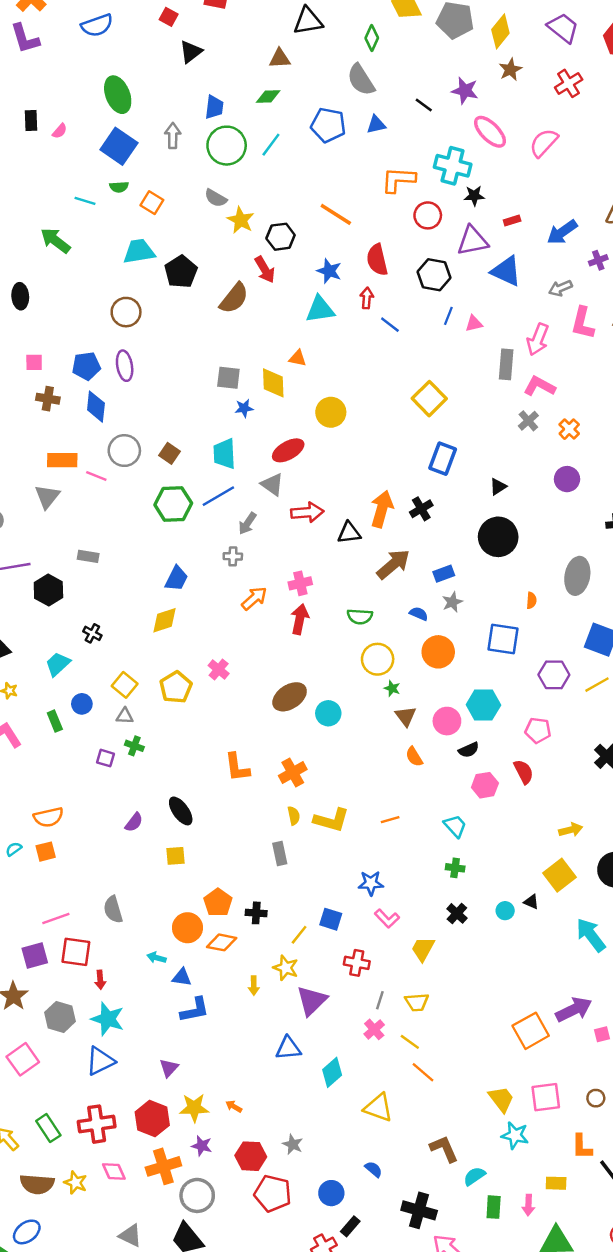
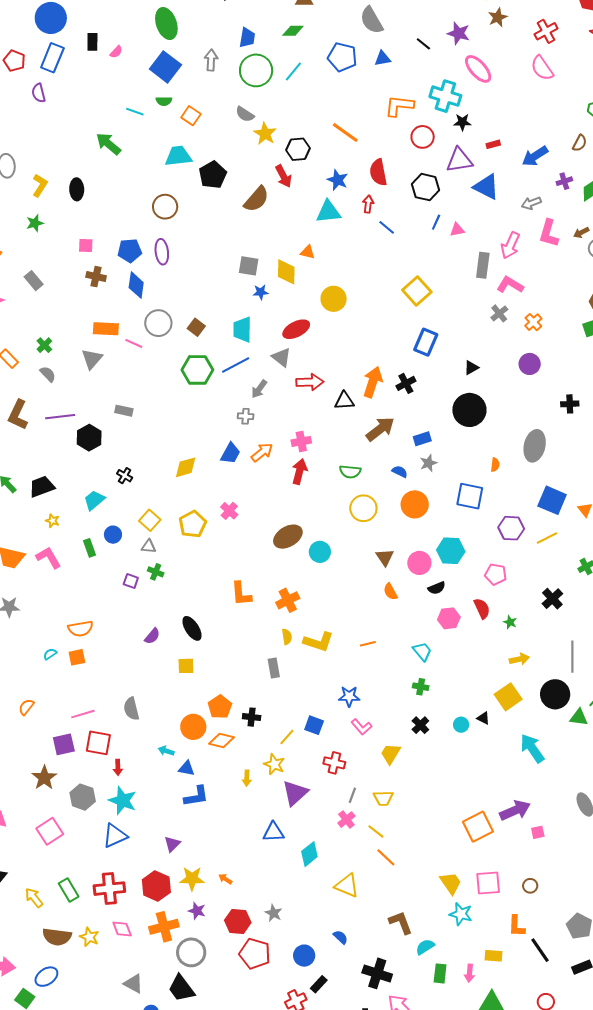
pink semicircle: (544, 143) -> (542, 68), moved, turned -80
blue trapezoid: (176, 579) -> (230, 453), moved
green star: (392, 688) -> (510, 622), moved

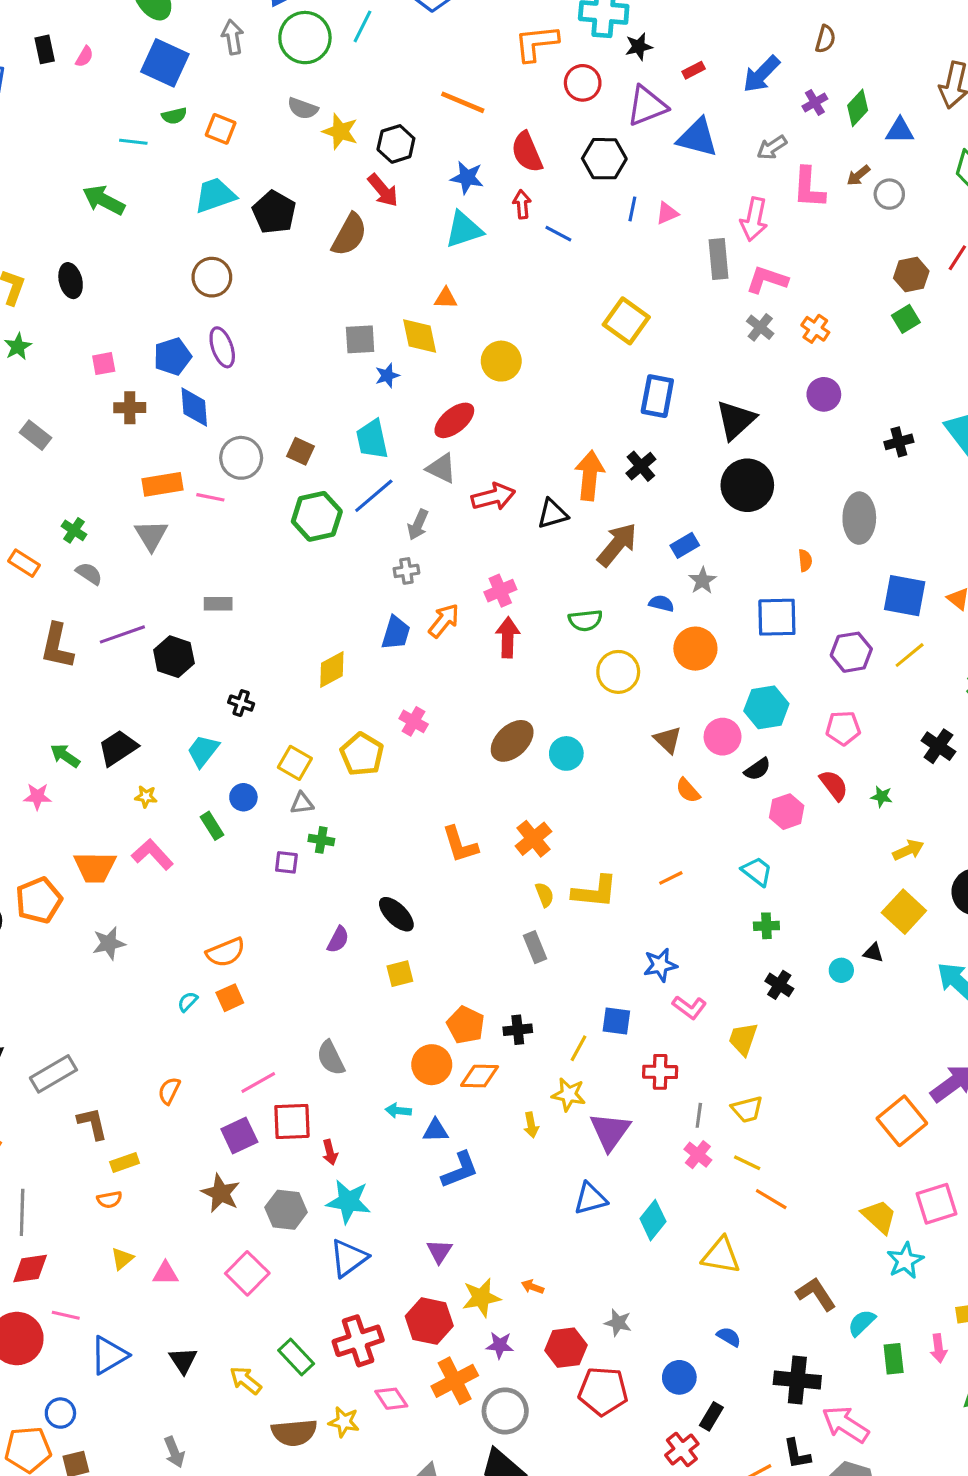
black triangle: (471, 368) -> (736, 420), size x1.8
cyan star: (461, 914) -> (905, 1261), turned -30

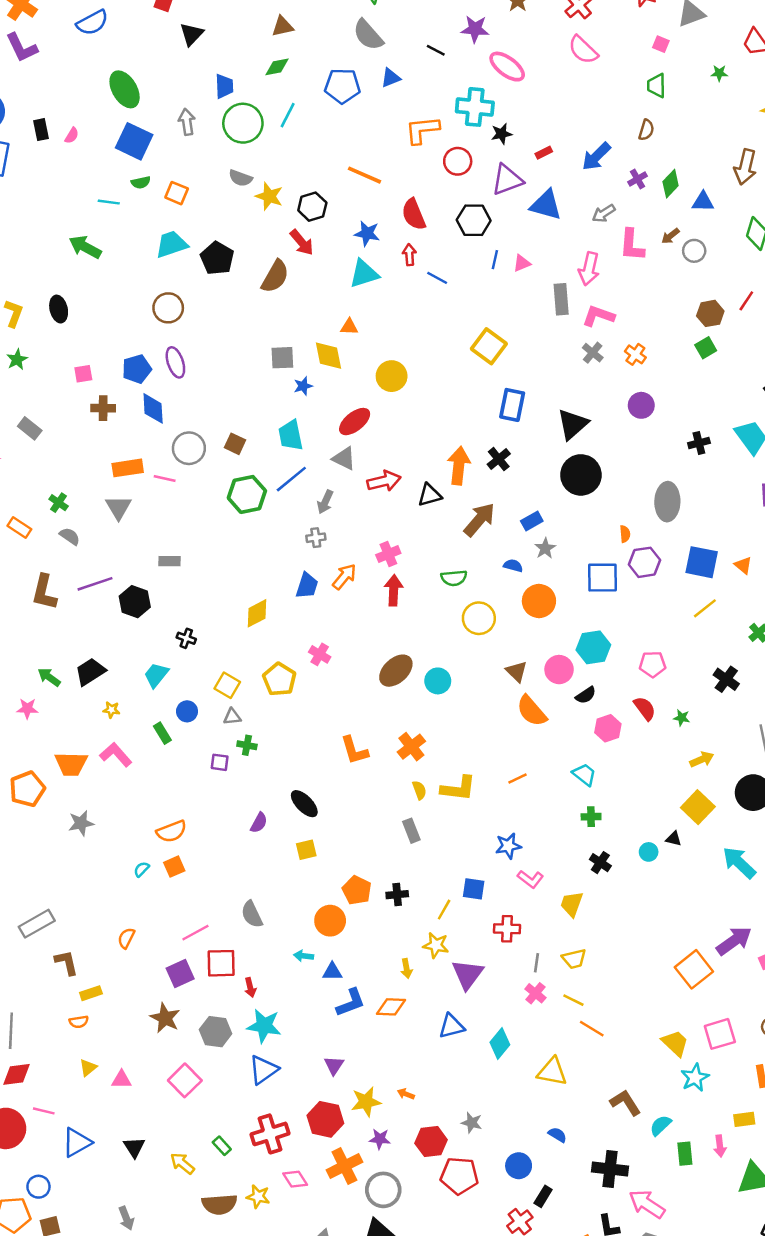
purple hexagon: (851, 652) -> (644, 562), moved
orange semicircle: (688, 790) -> (532, 711), size x1.6
orange diamond: (480, 1076) -> (391, 1007), moved
green rectangle: (296, 1357) -> (222, 1146), size x0.7

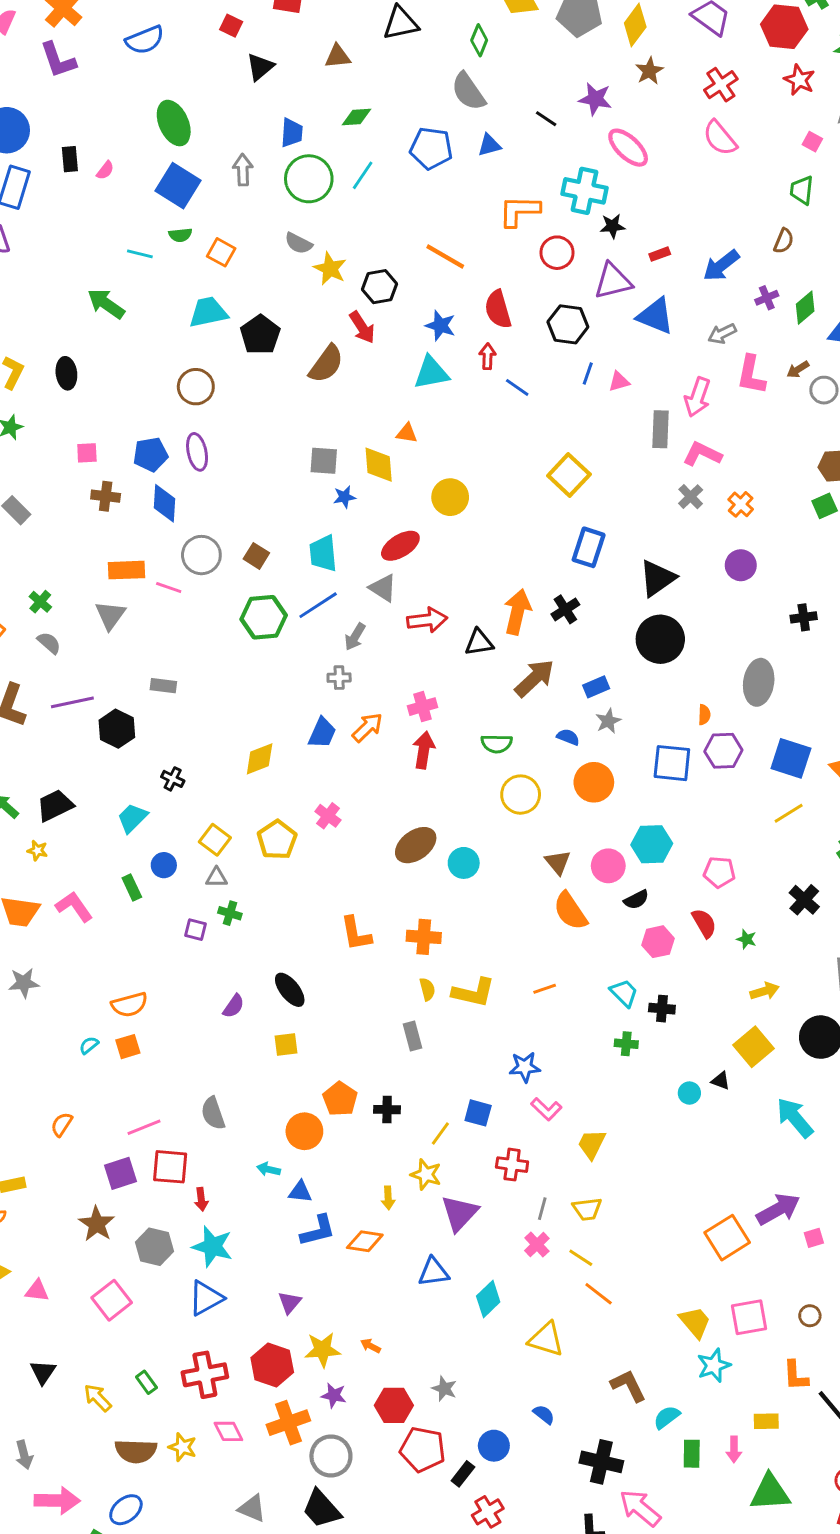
brown triangle: (283, 26) -> (338, 56), moved
yellow star: (111, 710) -> (37, 851), moved
orange cross: (411, 747) -> (424, 937), turned 36
black cross: (600, 863) -> (662, 1009), moved, turned -35
black rectangle: (543, 1196) -> (463, 1474), moved

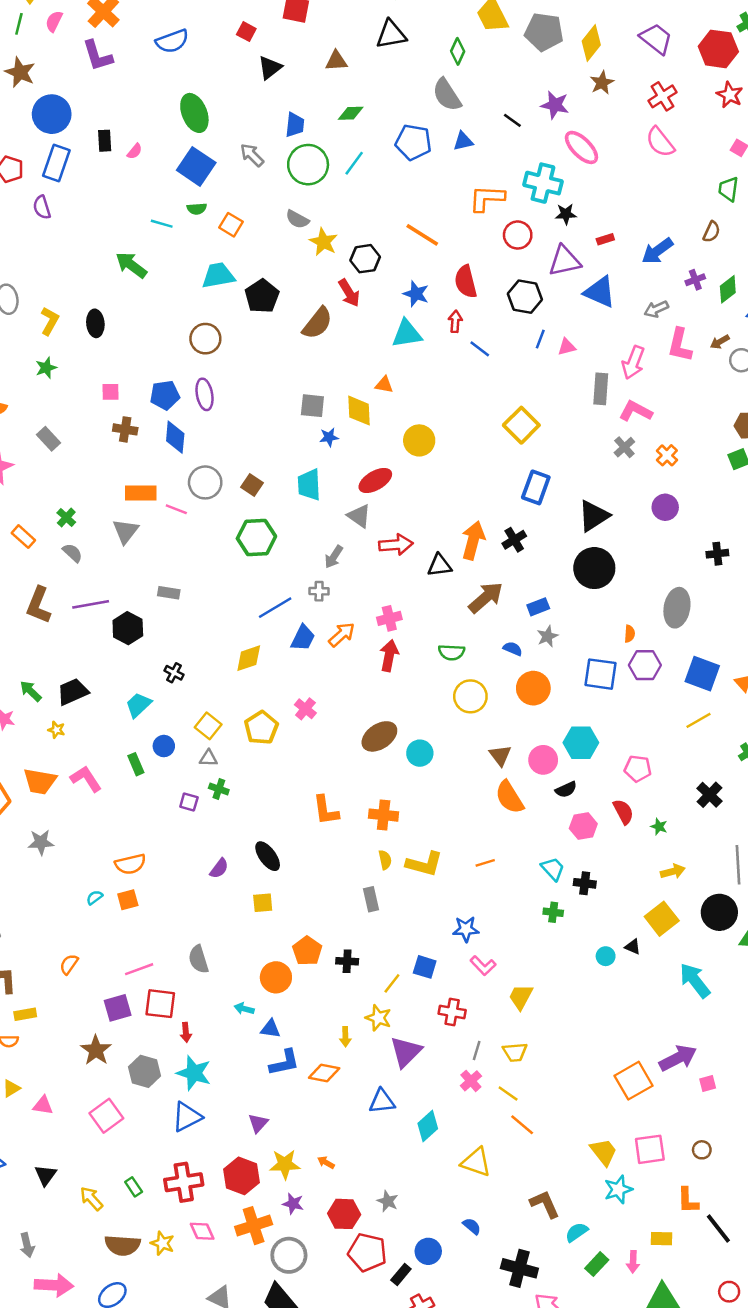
gray arrow: (243, 170) -> (252, 155), turned -45
blue line: (318, 605) -> (275, 608), moved
green rectangle: (692, 1454) -> (597, 1264), turned 40

